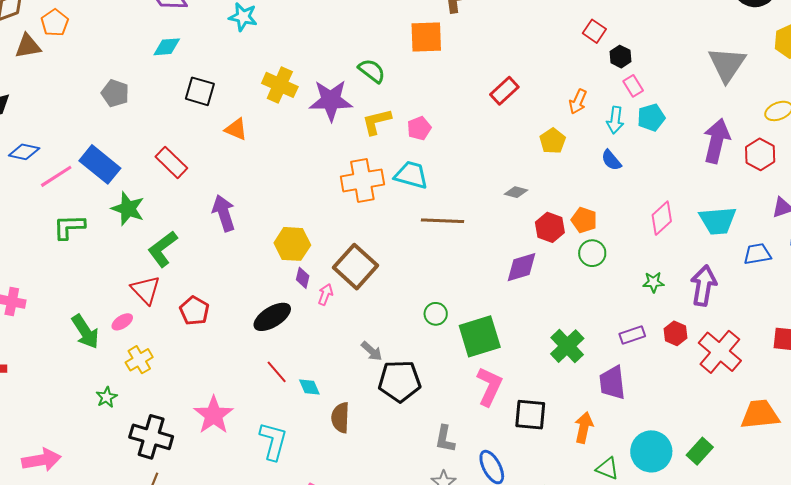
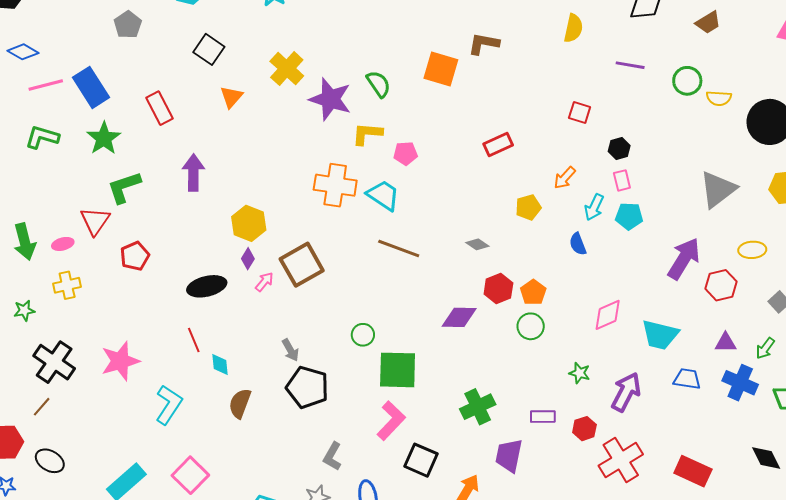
red square: (594, 31) -> (580, 112), moved, turned -35
orange triangle: (236, 129) -> (231, 97), turned 30

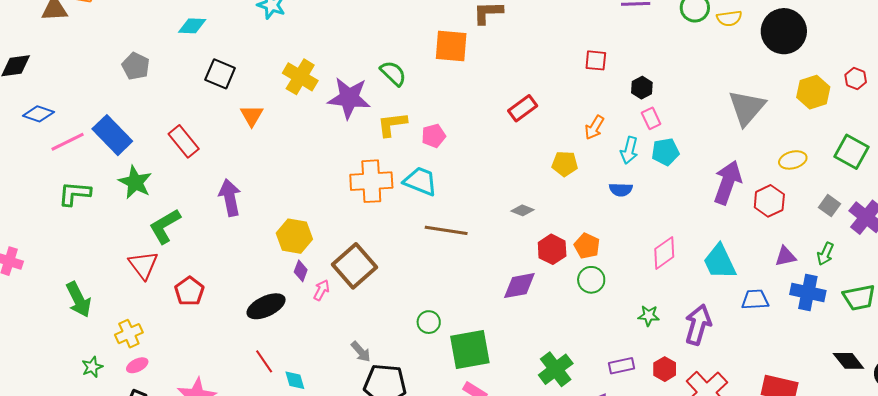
yellow pentagon: (528, 207) -> (565, 164), turned 30
pink ellipse: (63, 244) -> (137, 365), moved
blue semicircle: (578, 244) -> (621, 190), turned -55
cyan trapezoid: (660, 335) -> (720, 262), turned 63

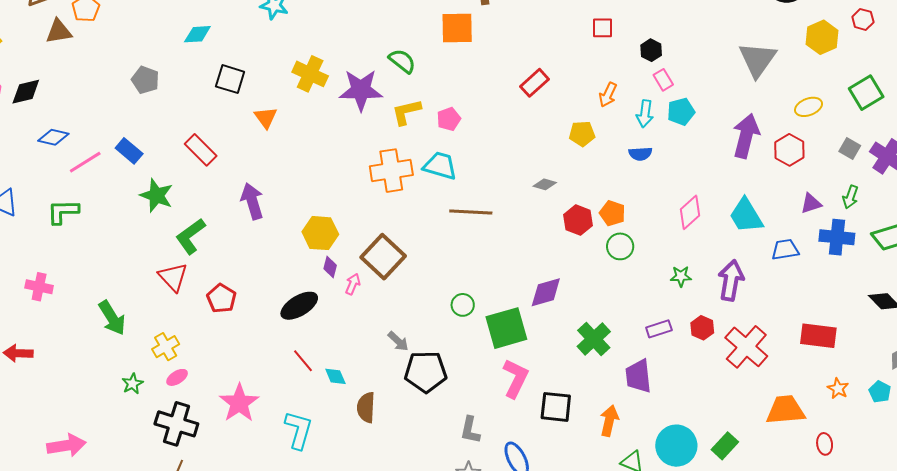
blue rectangle: (112, 135) -> (129, 151), size x0.7
green square: (852, 152) -> (866, 93), turned 36
green L-shape: (75, 194) -> (63, 212), moved
purple diamond: (519, 286) -> (546, 292), moved

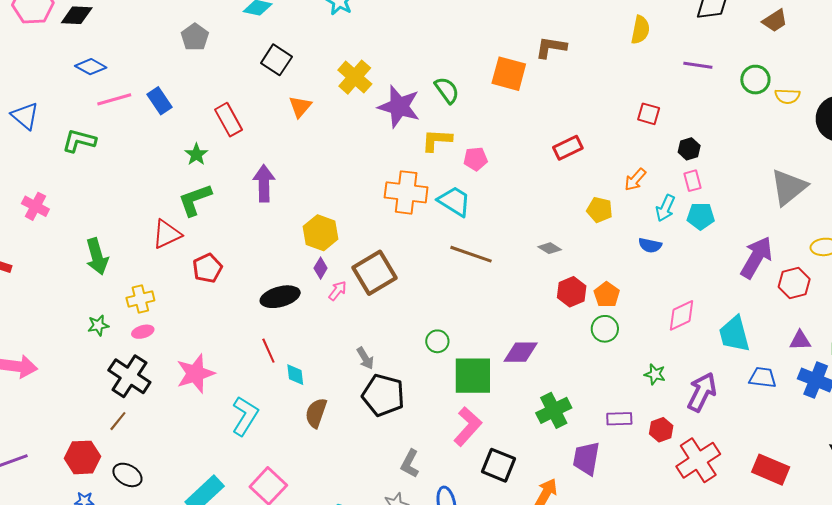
green star: (157, 195) -> (196, 154), moved, size x0.7
red triangle: (173, 277) -> (167, 234), turned 32

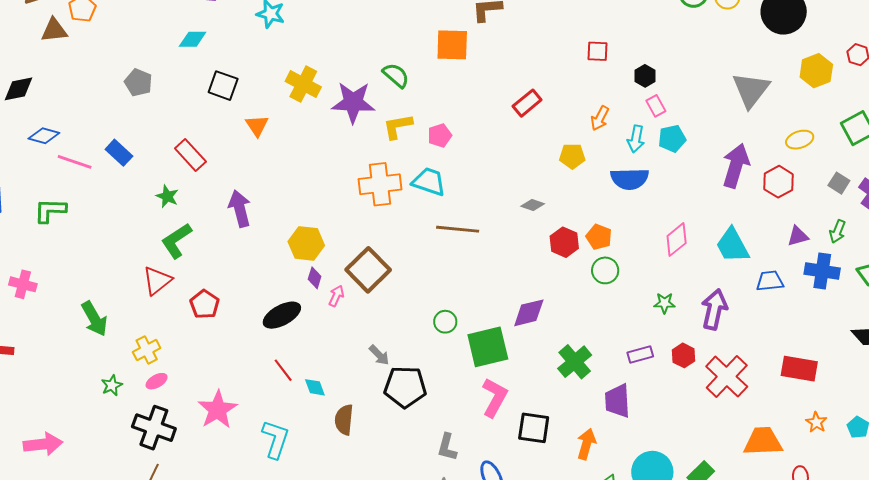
pink line: (114, 99) -> (75, 162), turned 48
blue semicircle: (650, 245) -> (630, 179), size x1.6

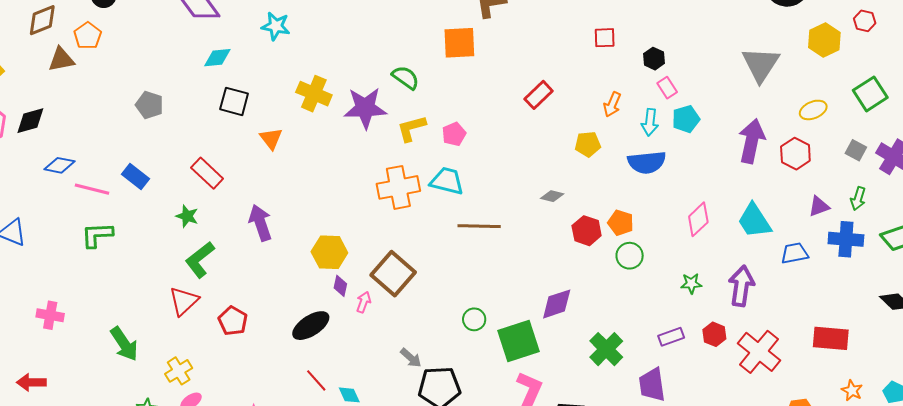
cyan diamond: (193, 39) -> (217, 58), moved
green L-shape: (50, 210) -> (97, 235), moved

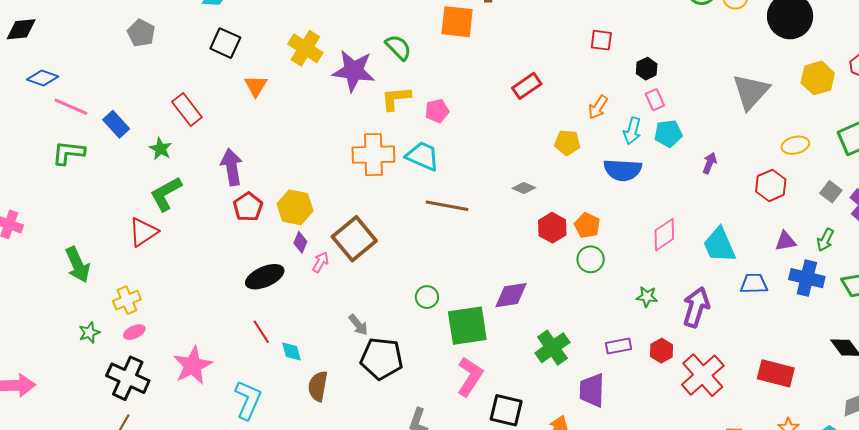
purple arrow: (752, 141) -> (710, 163), moved, size x0.5
blue rectangle: (136, 176) -> (116, 124), moved
red pentagon: (233, 321) -> (248, 207), moved

